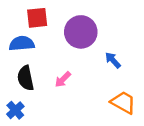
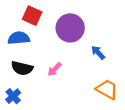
red square: (37, 18) -> (32, 16), turned 30
black semicircle: (26, 78) -> (22, 68), turned -65

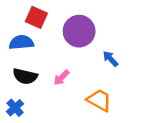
orange trapezoid: (107, 89) -> (99, 100), moved

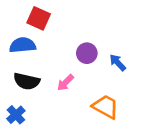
purple circle: (79, 31) -> (87, 53), moved, size x0.6

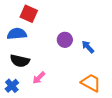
pink arrow: (65, 83) -> (39, 78), moved
orange trapezoid: (106, 107) -> (91, 83), moved

